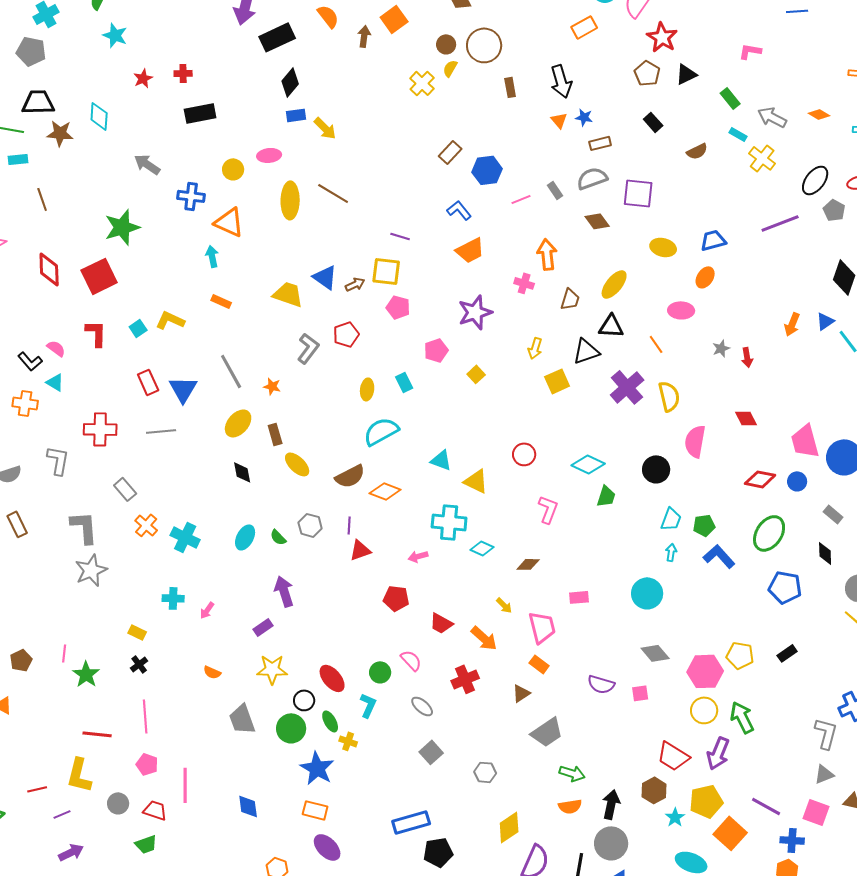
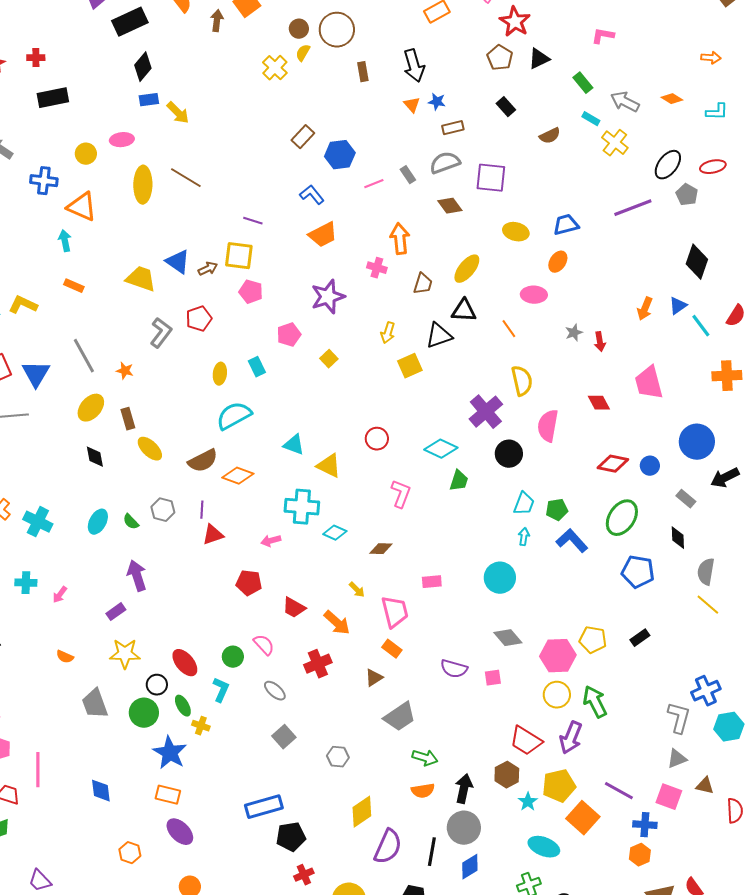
purple cross: (627, 387) -> (486, 412), moved
pink trapezoid: (805, 441) -> (649, 383), moved

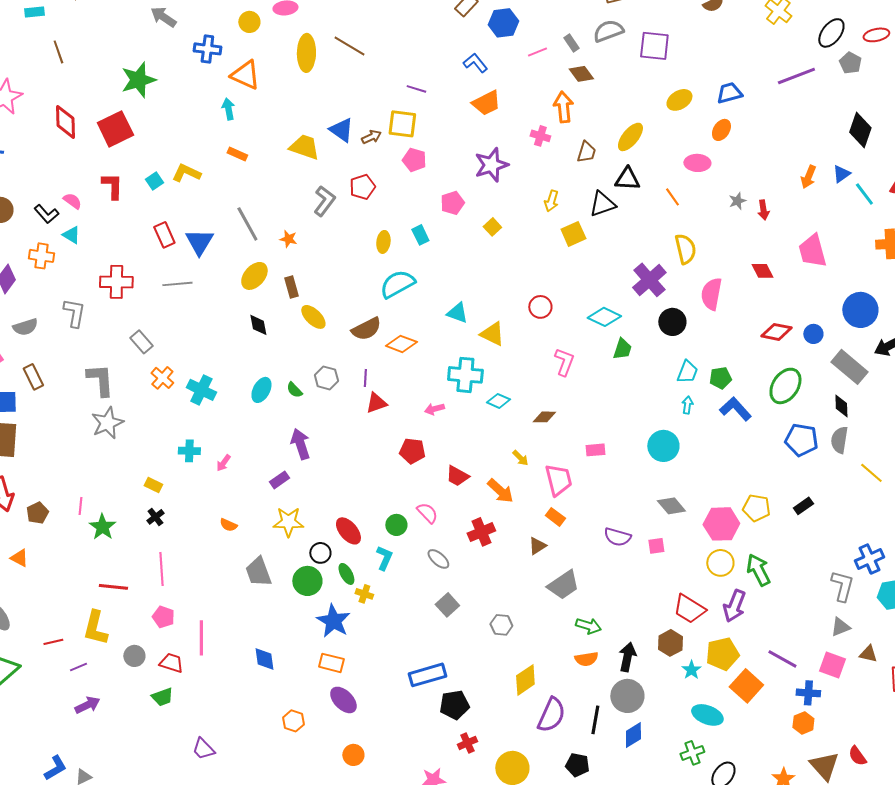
brown diamond: (450, 206) -> (581, 74), moved
yellow ellipse: (516, 232) -> (679, 100), turned -45
gray rectangle: (686, 499) -> (849, 367), size x1.8
gray semicircle: (706, 572) -> (839, 440), moved

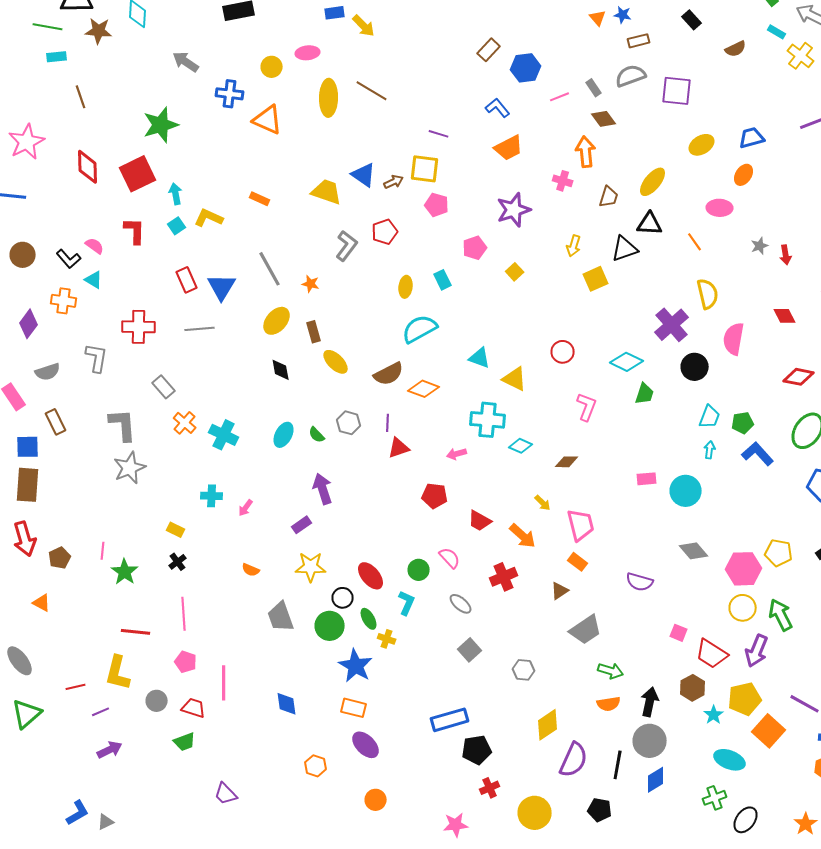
cyan arrow: (228, 109) -> (176, 194), moved
pink rectangle: (595, 450) -> (647, 479), moved
pink square: (656, 546) -> (679, 633), moved, turned 30

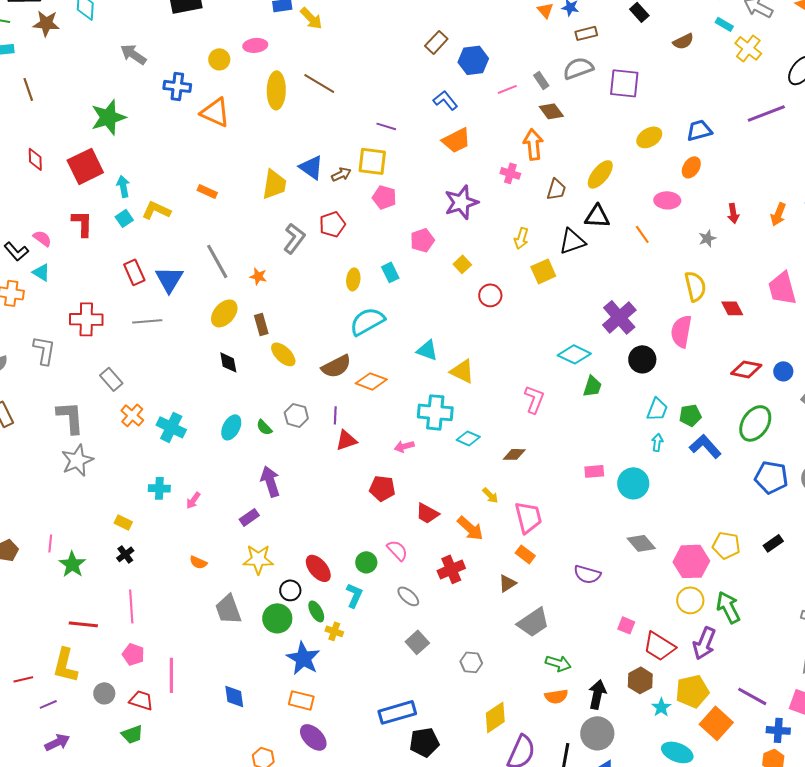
red diamond: (88, 167) -> (35, 159), size x0.7
yellow trapezoid: (327, 192) -> (274, 184), turned 80
red arrow: (786, 255) -> (733, 213), moved
yellow semicircle: (708, 294) -> (695, 286), moved
red circle: (563, 352) -> (490, 295), moved

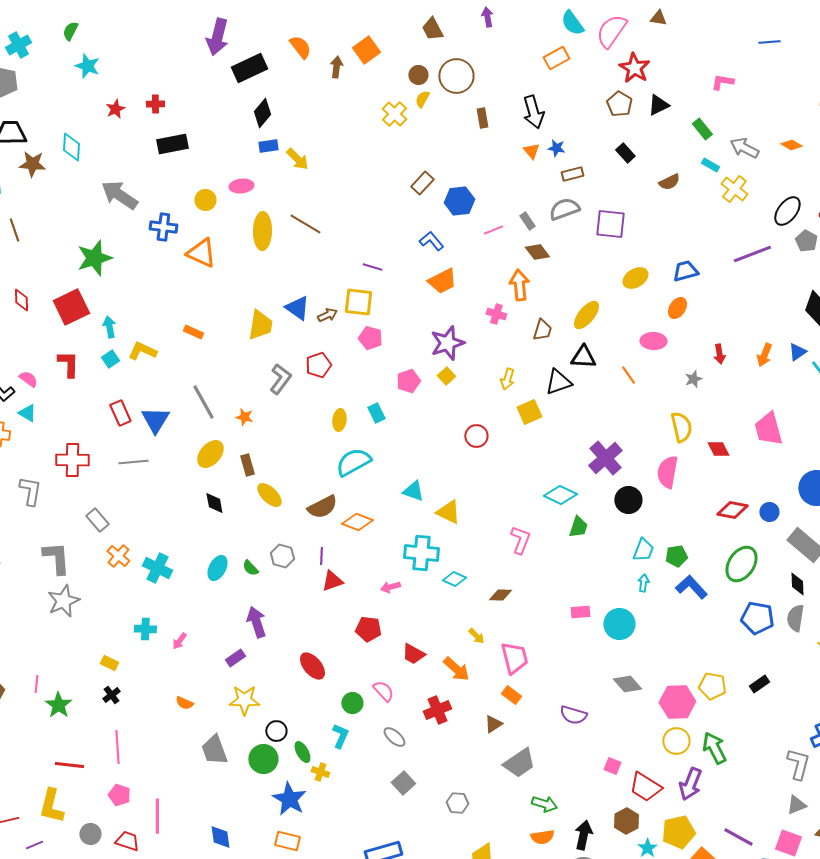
gray arrow: (133, 54) -> (119, 195), size x1.4
yellow square: (462, 264) -> (446, 376), moved
red ellipse: (318, 568) -> (312, 666), moved

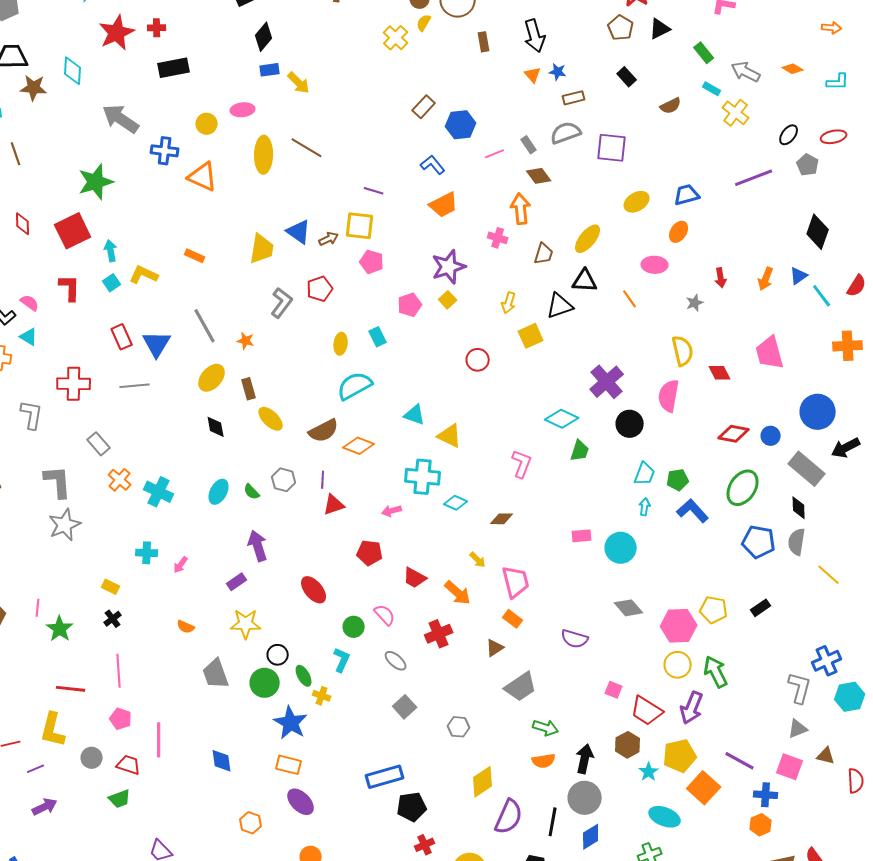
red star: (115, 109) -> (117, 33), size x1.8
black ellipse: (787, 211) -> (789, 135), size x0.7

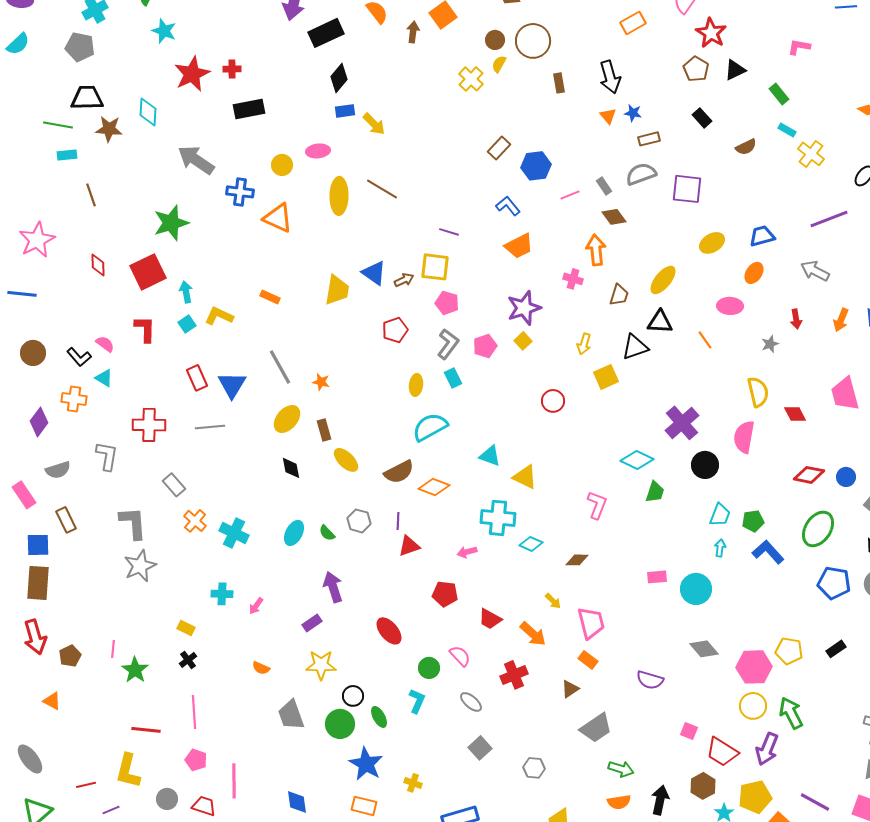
gray arrow: (746, 72) -> (815, 271), moved
gray L-shape: (282, 303) -> (448, 344), moved
yellow cross: (322, 696) -> (413, 783), moved

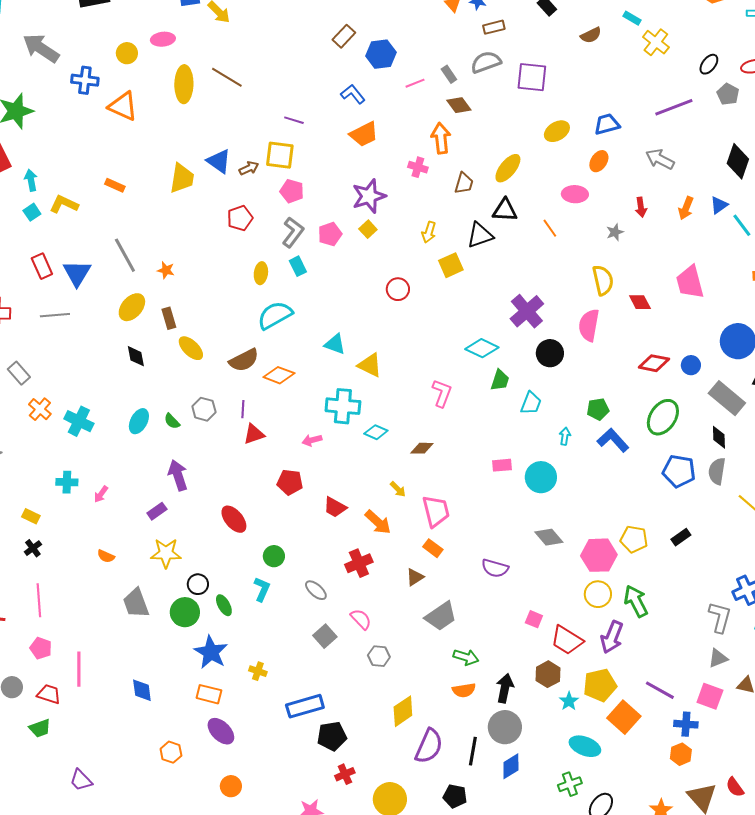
cyan trapezoid: (720, 515) -> (531, 403), moved
pink semicircle: (460, 656) -> (361, 619), moved

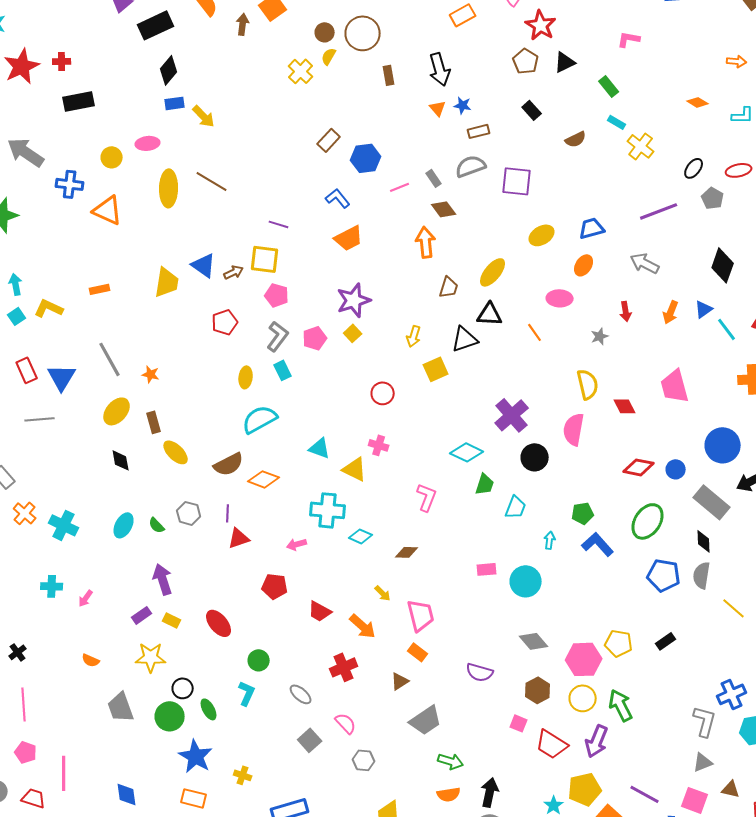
pink cross: (418, 167) -> (379, 445), moved
orange rectangle: (115, 185) -> (100, 289), turned -36
yellow rectangle: (31, 516) -> (172, 620), moved
brown hexagon: (548, 674) -> (538, 690), moved

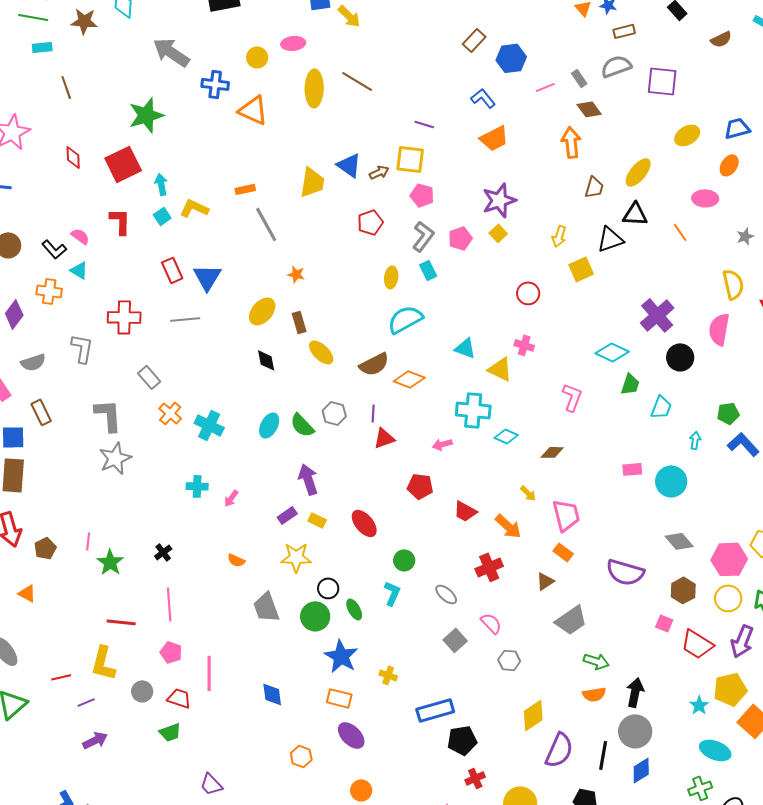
gray line: (110, 359) -> (266, 224), moved
green semicircle: (157, 525) -> (302, 425), size x1.5
purple semicircle: (480, 672) -> (625, 572), size x1.4

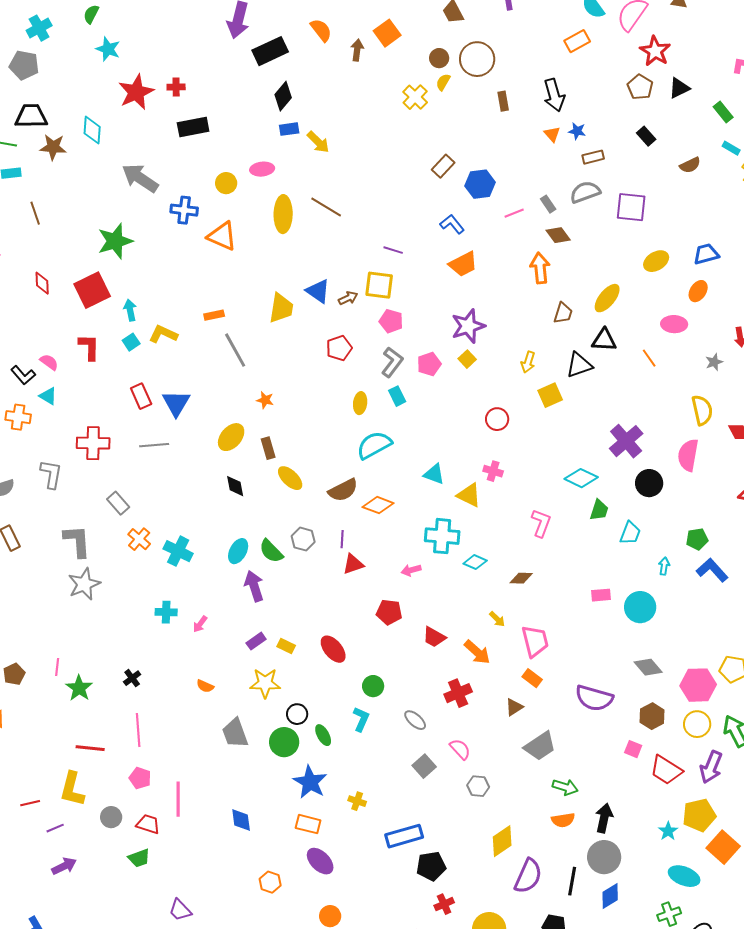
purple arrow: (308, 479) -> (254, 586), moved

